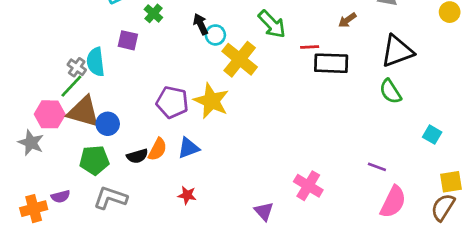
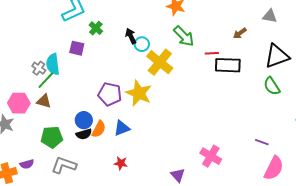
green line: (71, 86) -> (46, 80), moved
brown triangle: (83, 112) -> (44, 101), size x0.6
blue circle: (108, 124) -> (84, 120), moved

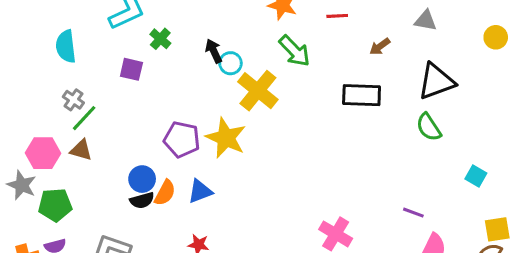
red line: (212, 53) -> (337, 16), moved
cyan semicircle: (53, 64) -> (66, 46), moved
green pentagon: (52, 137) -> (55, 205), moved

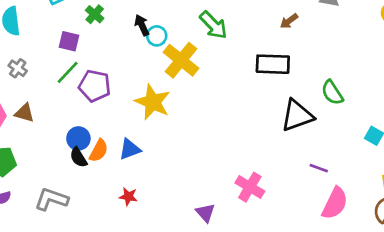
black triangle: (436, 81) -> (297, 116), moved
green line: (84, 118) -> (68, 72), moved
purple pentagon: (182, 139) -> (95, 86), moved
black semicircle: (142, 200) -> (78, 157), turned 75

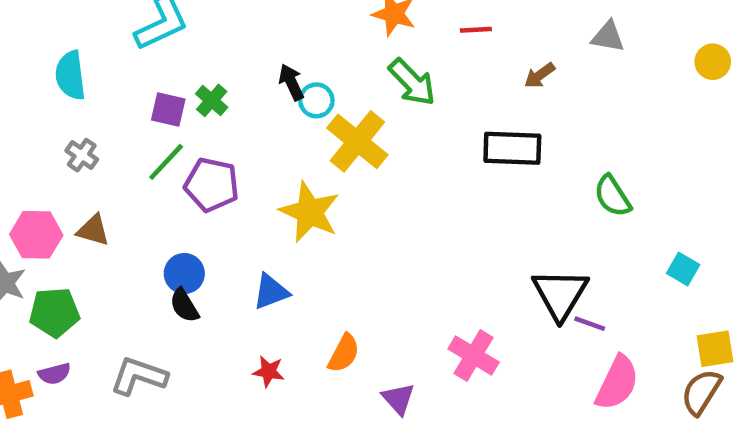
green cross: (95, 14) -> (212, 100), moved
black triangle: (297, 116) -> (560, 294), moved, turned -39
orange semicircle: (99, 151) -> (344, 353), moved

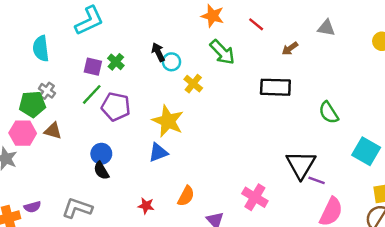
red line: (476, 30) -> (256, 24), turned 42
yellow cross: (357, 141) -> (193, 84), size x0.6
cyan square: (683, 269) -> (366, 151), size x1.6
blue triangle: (271, 292) -> (158, 153), moved
green pentagon: (54, 312) -> (32, 104), moved

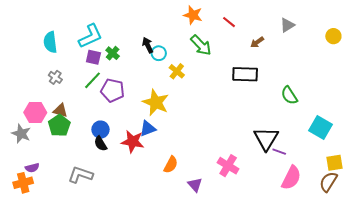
cyan L-shape: (89, 21) -> (90, 36), moved
gray triangle: (326, 28) -> (287, 25), turned -42
green pentagon: (32, 104) -> (59, 126), moved, turned -30
red star: (146, 206) -> (133, 142), moved, size x1.6
purple semicircle: (32, 207) -> (32, 168), moved

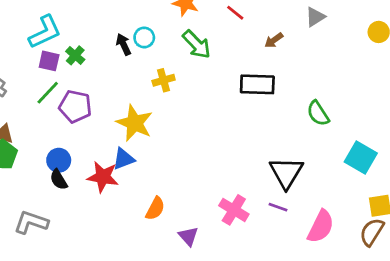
cyan circle: (159, 53) -> (144, 37), moved
yellow cross: (177, 71) -> (164, 80), turned 35
purple line: (279, 152) -> (278, 207), moved

